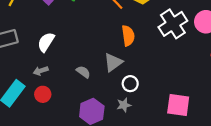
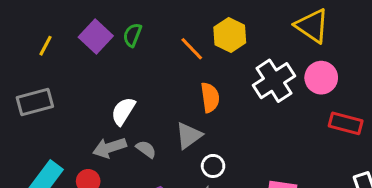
white semicircle: (46, 42) -> (123, 111), moved
gray arrow: (41, 71) -> (109, 148), moved, size x1.5

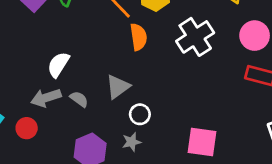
pink circle: (321, 78) -> (255, 36), moved
orange semicircle: (210, 97) -> (138, 37), moved

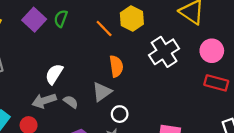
orange semicircle: (138, 37) -> (116, 66), moved

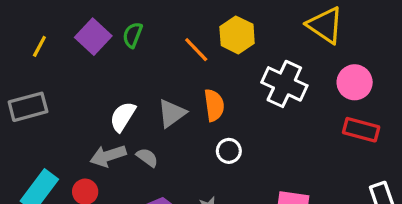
white cross: (164, 52) -> (284, 84), turned -32
gray triangle: (102, 92) -> (172, 113), moved
white circle: (120, 114) -> (229, 151), moved

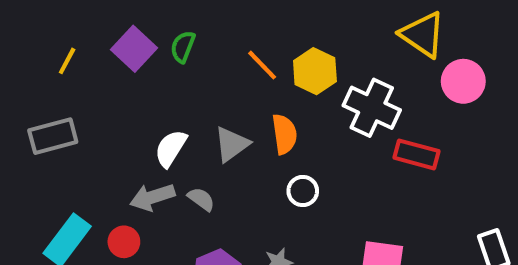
yellow hexagon: (237, 35) -> (315, 71), moved
pink circle: (355, 82) -> (463, 81), moved
red rectangle: (361, 130) -> (417, 154), moved

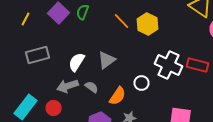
white cross: (372, 108) -> (168, 65), moved
orange semicircle: (284, 134) -> (118, 96), moved, turned 42
gray rectangle: (53, 136) -> (38, 55), moved

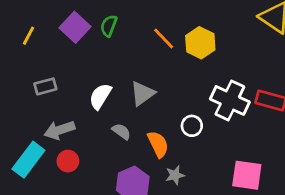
gray rectangle: (38, 55) -> (45, 86), size x0.7
gray arrow: (68, 86) -> (59, 130), moved
orange semicircle: (118, 96) -> (158, 144), turned -60

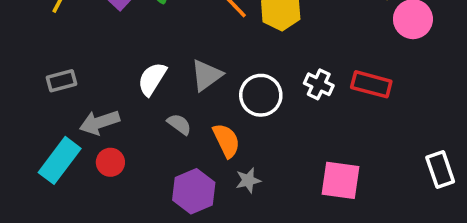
gray rectangle: (45, 86) -> (61, 81), moved
white cross: (230, 100) -> (319, 84), size x0.6
white circle: (192, 126) -> (261, 95), moved, size x1.5

